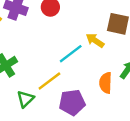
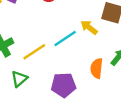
yellow line: (49, 81) -> (34, 52), moved

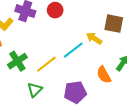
orange semicircle: (97, 68) -> (104, 75), turned -30

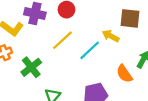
yellow line: (46, 64) -> (62, 40), moved

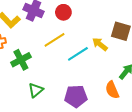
orange semicircle: (124, 74) -> (112, 90), moved

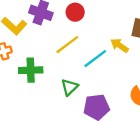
green cross: (21, 60) -> (31, 70), turned 30
green triangle: (36, 90) -> (69, 87), moved

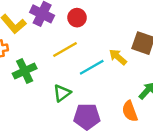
green cross: (31, 70) -> (25, 71), turned -30

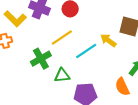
green cross: (25, 71) -> (41, 59), moved
green triangle: (62, 93) -> (62, 75), turned 35

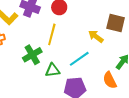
yellow line: (62, 37) -> (52, 34), turned -40
cyan line: (86, 51) -> (79, 59), moved

